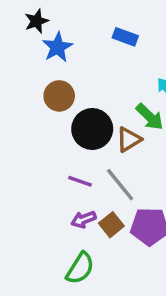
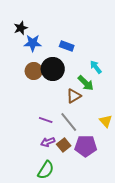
blue rectangle: (125, 37) -> (67, 46), moved
blue star: (57, 47) -> (33, 43), turned 30
black circle: (92, 129) -> (53, 69), moved

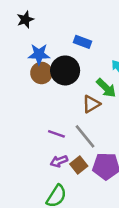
blue star: (33, 43) -> (39, 54), moved

